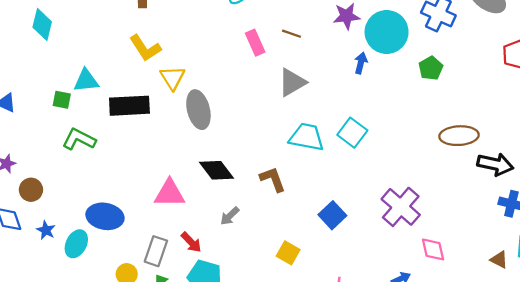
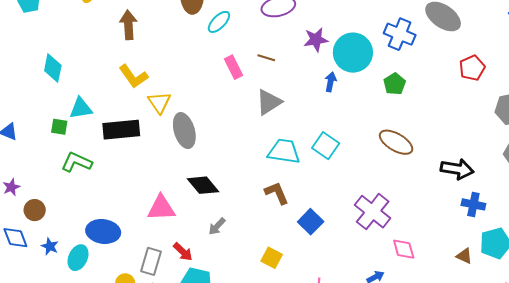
cyan diamond: (42, 24) -> (53, 68), moved
brown ellipse: (459, 136) -> (396, 142), moved, turned 36
brown L-shape: (273, 179) -> (277, 193), moved

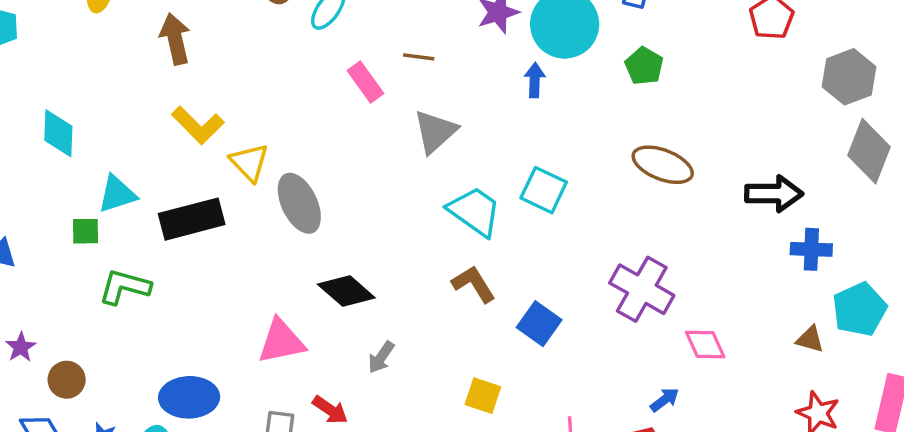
cyan trapezoid: (284, 151) -> (475, 211), turned 36

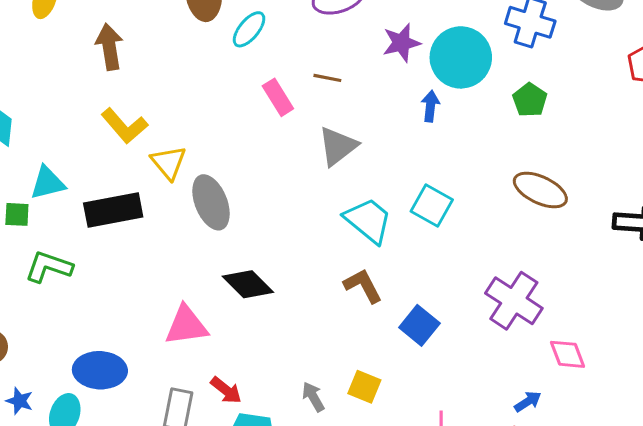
gray arrow: (381, 357) -> (313, 397), moved, turned 112

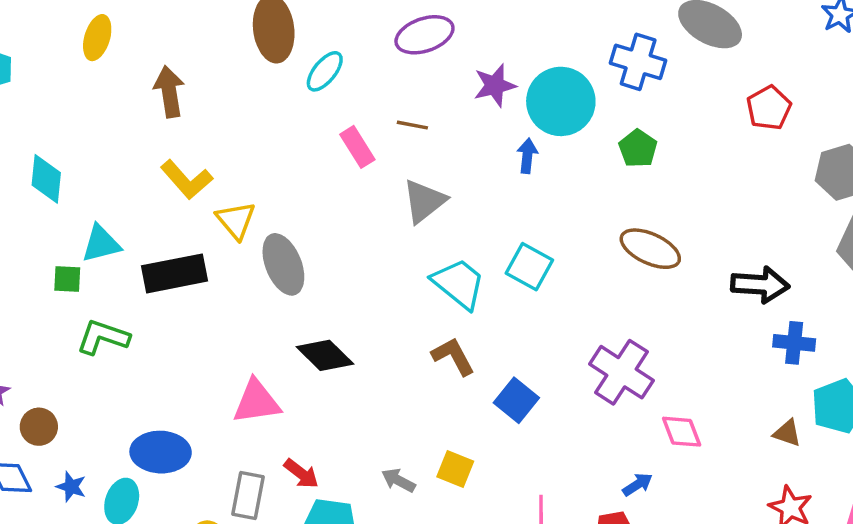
gray arrow: (313, 397) -> (398, 480), turned -32

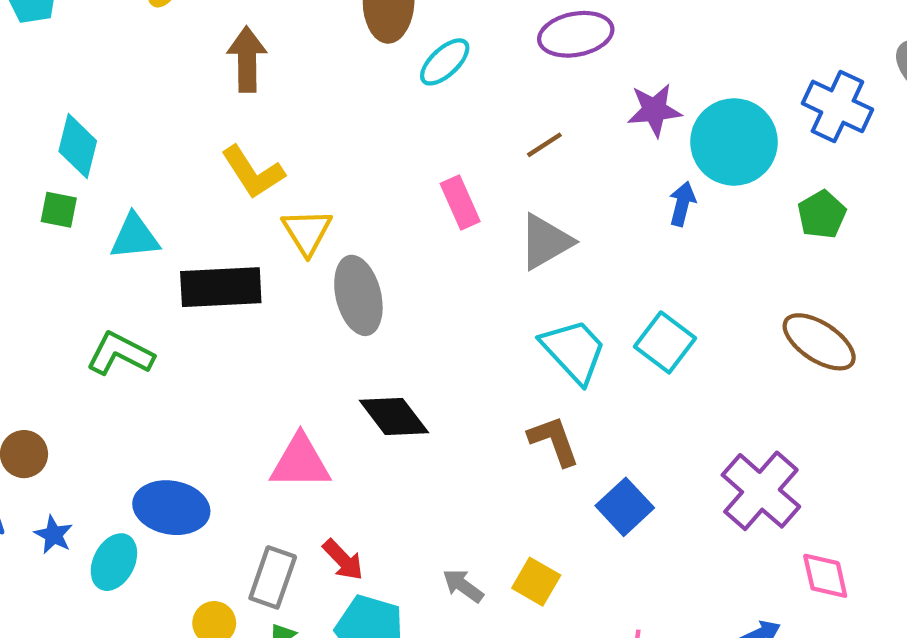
brown line: (412, 125) -> (544, 145), turned -52
pink rectangle: (357, 147) -> (460, 203), moved
green square: (67, 279) -> (59, 210), moved

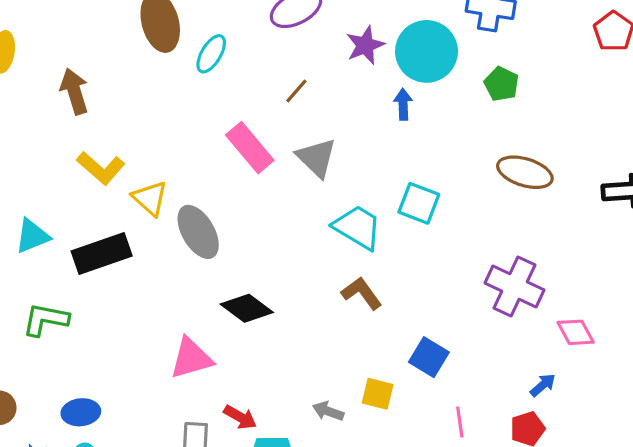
pink rectangle: (460, 203) -> (250, 148), size x1.4
gray triangle: (546, 242) -> (316, 158), turned -30
blue square: (625, 507) -> (429, 357), moved
blue ellipse: (171, 508) -> (81, 412), moved, size x0.7

